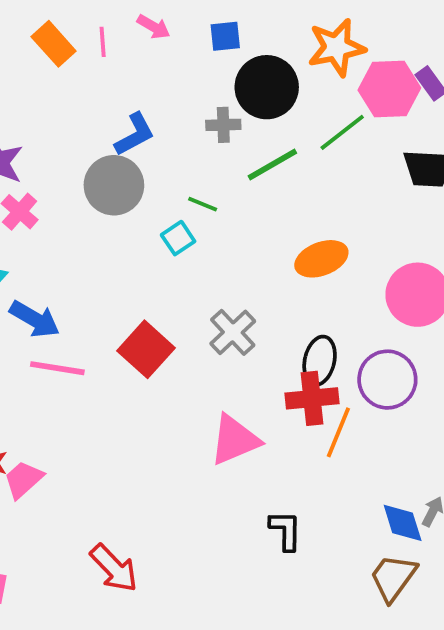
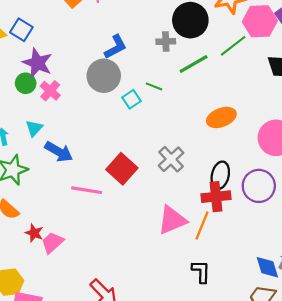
cyan square: (178, 238) -> (132, 99), moved
pink line: (57, 368) -> (87, 190), moved
orange line: (338, 432) -> (202, 225), moved

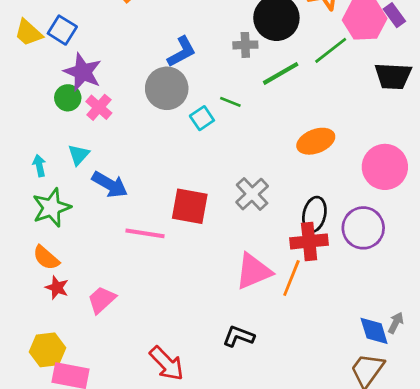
red square: (122, 169) -> (190, 206), turned -32
red star: (34, 233) -> (57, 288), moved
black L-shape: (201, 271) -> (239, 336), moved, turned -70

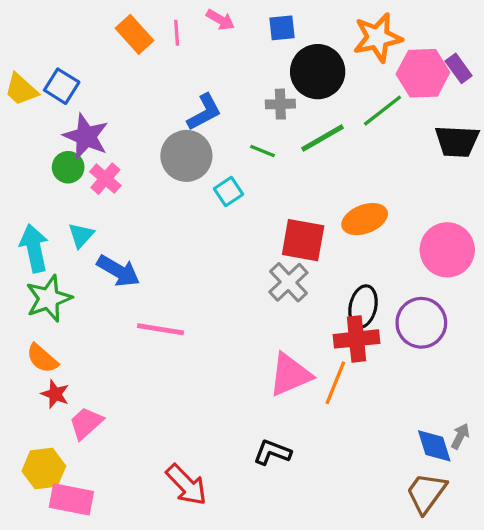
green line: (230, 102) -> (263, 151), moved
cyan arrow: (39, 166) -> (34, 248), size x1.8
red square: (190, 206) -> (303, 240), moved
pink trapezoid: (102, 300) -> (86, 423), moved

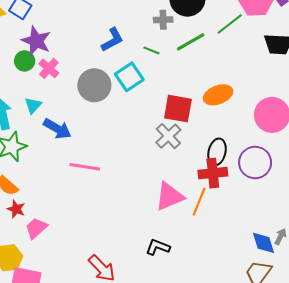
blue L-shape: (204, 112) -> (112, 40), moved
gray circle: (186, 156) -> (94, 85), moved
cyan square: (229, 192) -> (129, 77), size x1.5

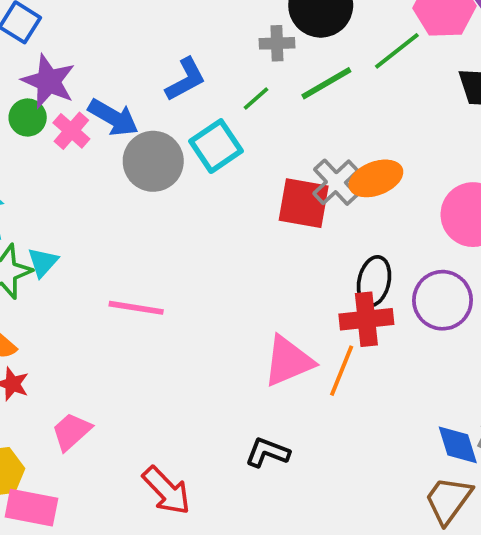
green line: (151, 50) -> (256, 98), turned -63
cyan triangle: (33, 105) -> (43, 262), moved
blue arrow: (57, 129) -> (113, 118), moved
gray cross: (168, 136) -> (336, 182), moved
pink trapezoid: (36, 228) -> (71, 432), moved

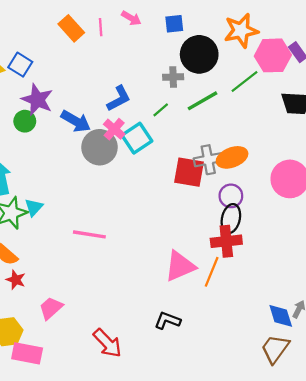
pink cross: (71, 131) -> (114, 129), moved
gray cross: (336, 182) -> (208, 160), turned 32
purple circle: (443, 300) -> (231, 196), moved, size x0.7

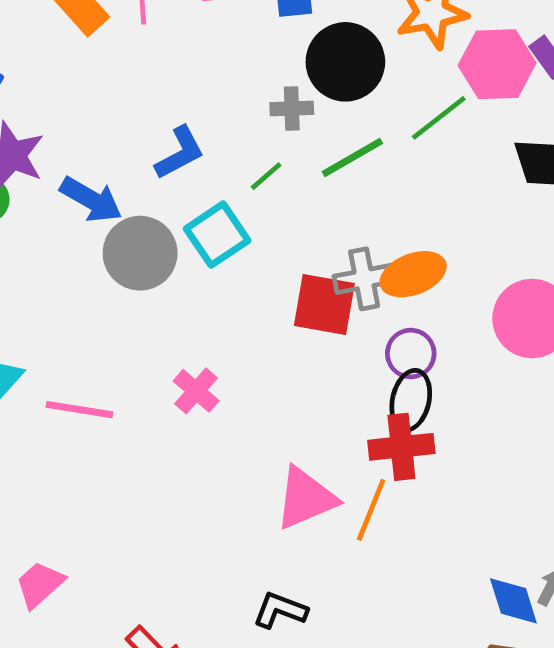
pink cross: (114, 129) -> (196, 391), moved
pink line: (89, 234) -> (79, 410), moved

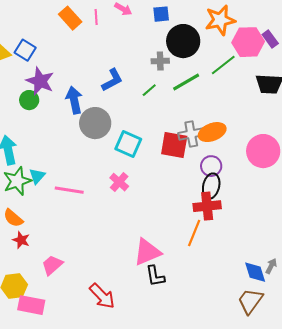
blue arrow: (91, 200) -> (74, 100), turned -132
cyan square: (217, 235) -> (128, 144), moved, turned -32
pink triangle: (306, 498) -> (147, 252), moved
black L-shape: (280, 610) -> (155, 276), turned -120

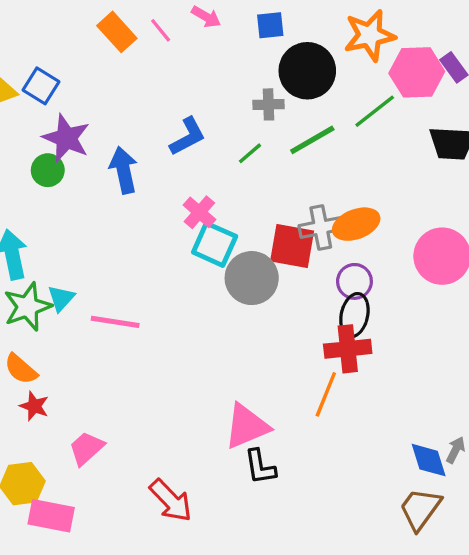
pink line: (96, 17) -> (161, 30), turned -35
gray circle: (95, 123) -> (252, 278), moved
pink cross: (119, 182) -> (199, 212), moved

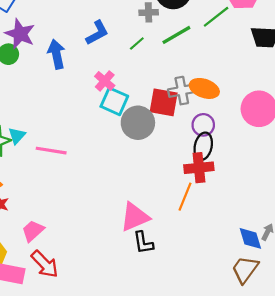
orange ellipse: (356, 224) -> (204, 88), turned 40
red arrow: (171, 500) -> (45, 264), moved

